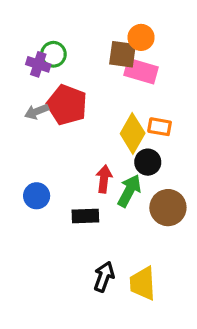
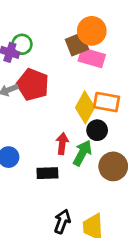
orange circle: (141, 37) -> (92, 31), size x1.4
brown square: (122, 54) -> (77, 44), turned -30
orange rectangle: (160, 127) -> (107, 102), size x1.4

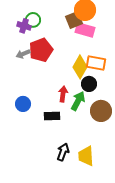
red pentagon: (33, 85) -> (41, 50), turned 30

